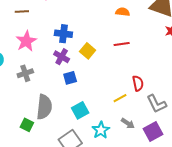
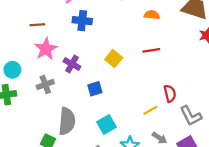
brown line: (22, 11) -> (37, 25), moved
blue cross: (63, 34) -> (82, 21), moved
purple cross: (62, 57) -> (72, 64), moved

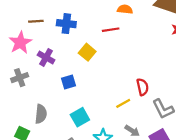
blue cross: (82, 21) -> (66, 24), moved
brown line: (37, 25) -> (36, 21), moved
red line: (151, 50) -> (111, 30), moved
gray semicircle: (67, 121) -> (41, 114), size x0.7

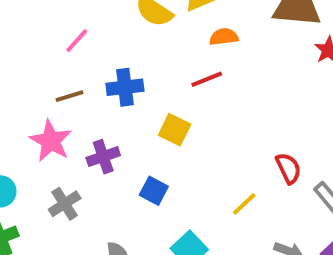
purple cross: (46, 57) -> (103, 157), turned -35
blue square: (69, 82) -> (154, 191), turned -32
yellow line: (123, 103) -> (244, 204), moved

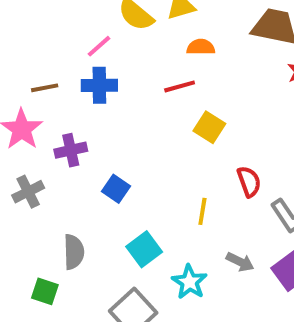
pink line: (77, 41) -> (99, 46), moved
yellow square: (175, 130) -> (209, 127), moved
yellow line: (244, 204) -> (202, 211), turned -44

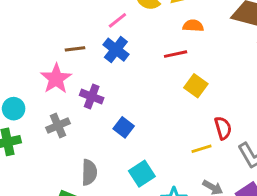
blue cross: (99, 85) -> (116, 50), turned 35
purple cross: (71, 150) -> (92, 97), turned 30
yellow line: (202, 211) -> (201, 149), moved, turned 60

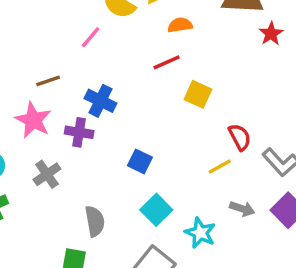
blue cross: (116, 50) -> (100, 101), moved
blue square: (124, 127) -> (140, 161), moved

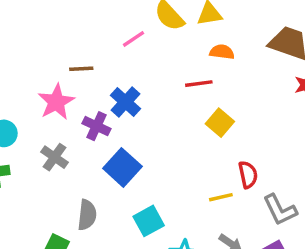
blue square: (140, 161) -> (122, 167), moved, size x1.5
gray cross: (47, 174) -> (54, 157), turned -36

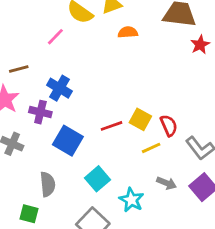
red line: (199, 84) -> (111, 126), moved
yellow square: (220, 123) -> (140, 119), moved

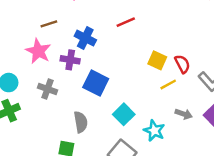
red line: (111, 126) -> (126, 22), moved

